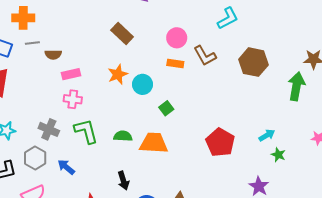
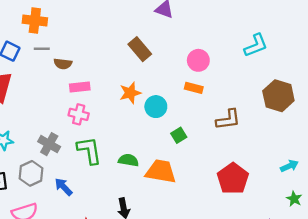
brown L-shape: (205, 56) -> (228, 120), moved, turned -75
cyan arrow: (267, 135) -> (289, 166), moved

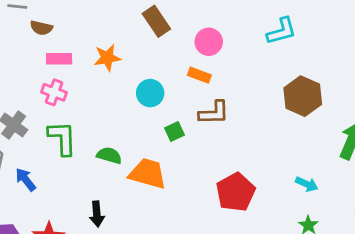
brown rectangle: (140, 49) -> (156, 21), moved
orange star: (130, 93) -> (107, 58), moved
brown L-shape: (228, 120) -> (214, 113), moved
cyan arrow: (289, 166) -> (307, 184), turned 42

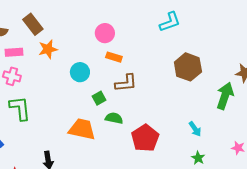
brown rectangle: (156, 21) -> (33, 24), moved
pink circle: (209, 42) -> (105, 33), moved
green semicircle: (109, 155) -> (114, 118), moved
cyan arrow: (307, 184) -> (195, 129), turned 35

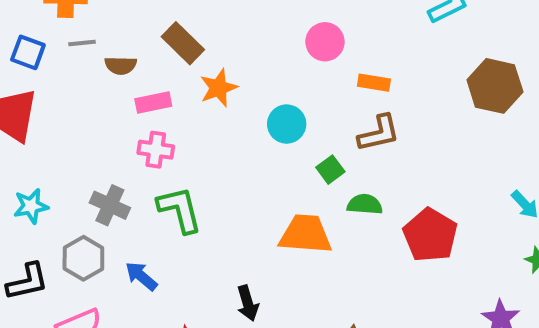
orange rectangle: (114, 57) -> (374, 83), moved

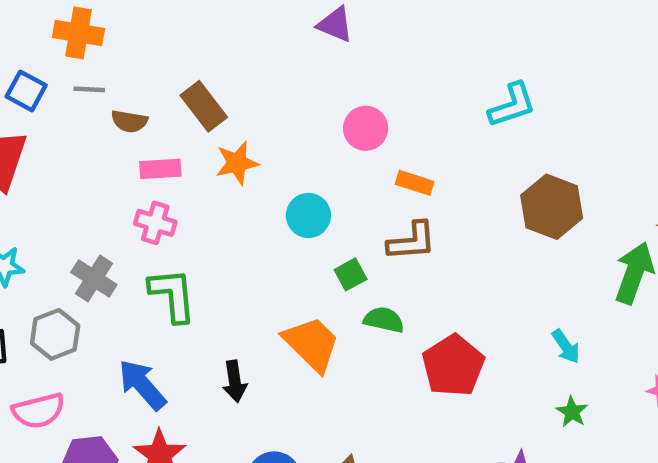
orange trapezoid: (306, 234) -> (312, 344), turned 32
blue arrow: (141, 276) -> (142, 385), moved, size x1.4
black arrow: (248, 303) -> (235, 381), moved

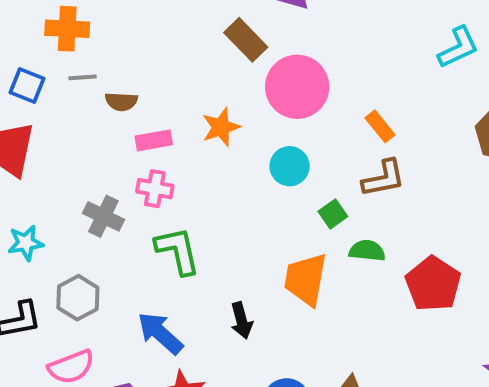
brown rectangle: (204, 106) -> (246, 40), moved
pink circle: (366, 128) -> (297, 87), moved, size x1.6
orange rectangle: (415, 183) -> (380, 126), turned 40
gray cross: (94, 278) -> (103, 216), moved
orange trapezoid: (312, 344) -> (306, 279), turned -118

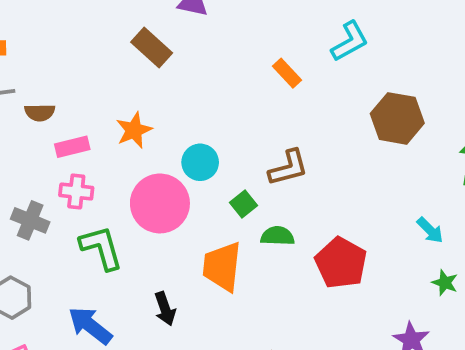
pink circle: (297, 87) -> (160, 203), moved
orange rectangle: (380, 126) -> (287, 73), moved

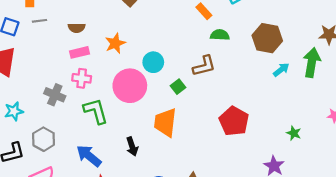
brown semicircle: (40, 113) -> (77, 28), moved
cyan arrow: (430, 230) -> (281, 70), moved, turned -84
green semicircle: (277, 236) -> (220, 35), moved

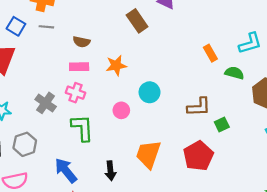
green semicircle: (220, 35) -> (234, 73), moved
pink circle: (130, 86) -> (121, 110), size x0.5
green square: (178, 87) -> (222, 124), moved
red pentagon: (234, 121) -> (198, 156), moved

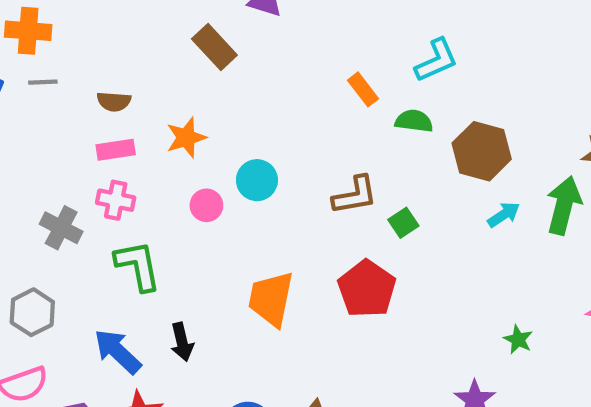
pink circle: (121, 110) -> (206, 205), moved
black arrow: (110, 171) -> (182, 342), moved

